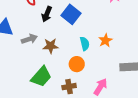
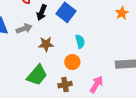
gray arrow: (29, 39) -> (24, 29), moved
orange star: (105, 40) -> (122, 13), moved

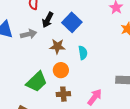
brown star: (46, 44) -> (57, 46), moved
orange circle: (72, 62) -> (61, 70), moved

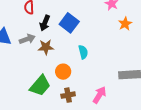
brown star: (57, 46) -> (46, 47), moved

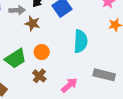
cyan semicircle: (83, 52) -> (80, 41), moved, size x1.6
brown cross: (68, 95) -> (39, 76), turned 32

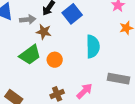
green trapezoid: (15, 58) -> (30, 55), moved
brown cross: (39, 76) -> (57, 94), moved, turned 32

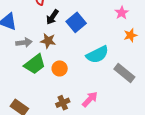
gray arrow: (28, 20) -> (24, 43), moved
cyan semicircle: (93, 47) -> (97, 55), turned 65
gray rectangle: (118, 79) -> (124, 73), moved, turned 30

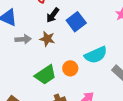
green trapezoid: (35, 64) -> (45, 75), moved
orange circle: (60, 68) -> (70, 68), moved

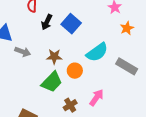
gray arrow: (23, 39) -> (23, 52), turned 35
brown star: (47, 39) -> (54, 57), moved

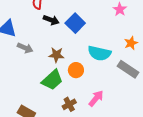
black arrow: (47, 22) -> (51, 20), turned -98
orange star: (127, 28) -> (131, 43), moved
cyan semicircle: (97, 52) -> (99, 53), turned 45

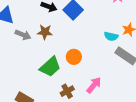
cyan semicircle: (99, 53) -> (111, 36), moved, size x0.6
brown star: (56, 55) -> (45, 32), moved

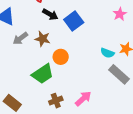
gray arrow: (23, 35) -> (20, 38), turned 112
orange circle: (74, 57) -> (61, 57), moved

